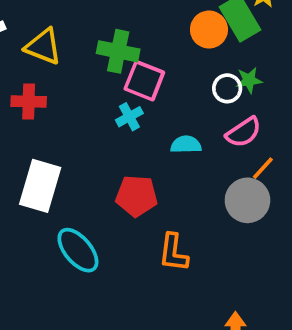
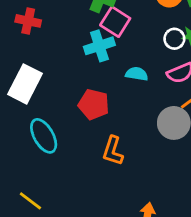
cyan cross: (129, 117) -> (99, 46), size x1.5

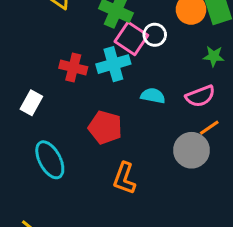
red cross: (28, 21) -> (73, 67), moved
white circle: (174, 39) -> (155, 35), moved
white rectangle: (25, 84) -> (31, 103), size x0.6

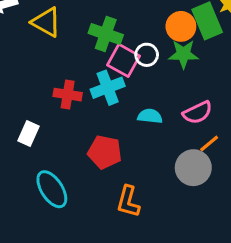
green star: (214, 56) -> (183, 54), moved, size x1.4

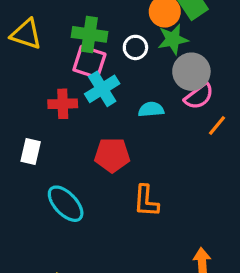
pink square: (124, 60) -> (89, 62), moved
gray circle: (193, 168) -> (191, 72), moved

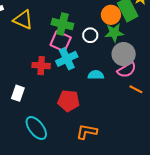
orange line: (217, 125) -> (136, 89), turned 72
orange L-shape: (146, 201) -> (87, 132), turned 90

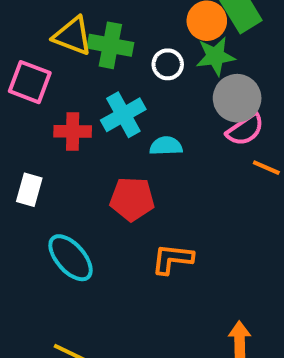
yellow triangle: (23, 20) -> (73, 36), moved
pink square: (61, 41) -> (30, 82), moved
cyan semicircle: (96, 75) -> (166, 146), moved

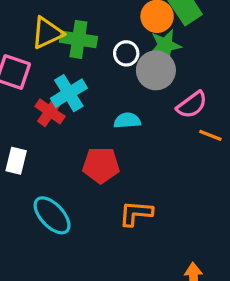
yellow triangle: (73, 36) -> (47, 33), turned -44
gray circle: (237, 98) -> (156, 70), moved
cyan cross: (123, 115) -> (69, 93), moved
red cross: (73, 131) -> (50, 111), turned 36

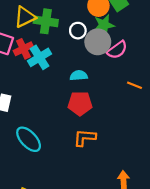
pink semicircle: (192, 105) -> (117, 50), moved
red cross: (50, 111) -> (23, 49), moved, turned 30
red pentagon: (101, 165) -> (80, 103), moved

